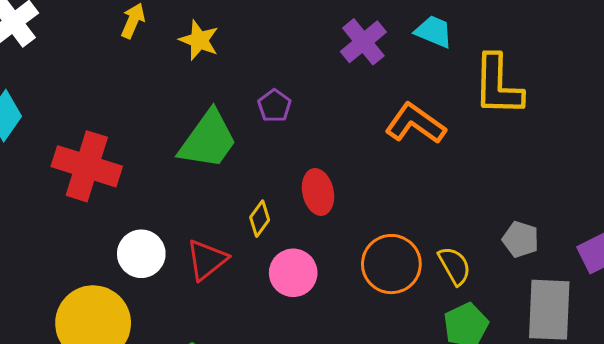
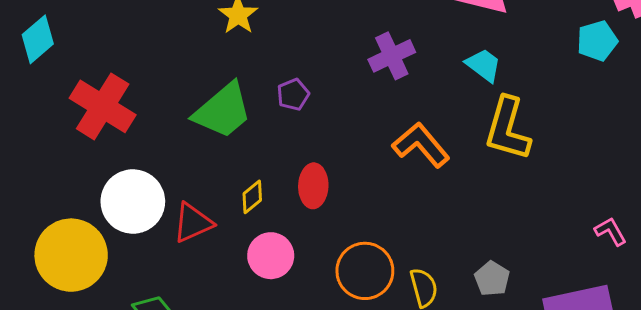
cyan trapezoid: (434, 32) -> (484, 65), moved
white circle: (141, 254) -> (133, 202), size x1.4

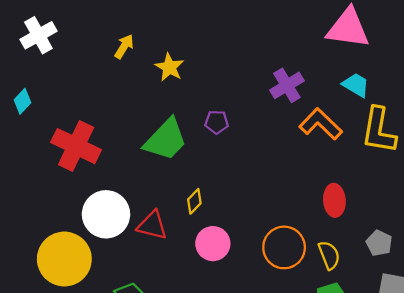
cyan diamond: (38, 39) -> (22, 101), size x0.7
purple pentagon: (293, 95) -> (217, 122), turned 30
orange L-shape: (421, 145) -> (321, 124), moved
red ellipse: (313, 186) -> (334, 200), moved
red triangle: (193, 223) -> (152, 225), turned 44

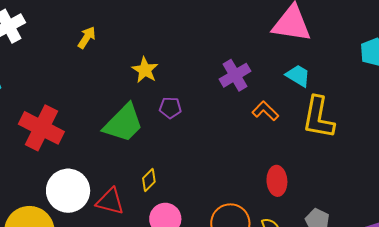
yellow star: (169, 67) -> (145, 70), moved
orange L-shape: (321, 124) -> (265, 111), size x0.7

